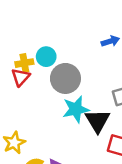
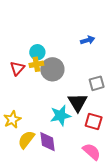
yellow cross: (24, 63) -> (36, 64), moved
cyan star: (76, 109) -> (60, 115), moved

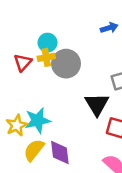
cyan star: (60, 115) -> (38, 120), moved

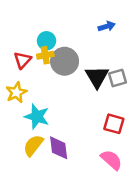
black triangle: (97, 104) -> (97, 77), moved
cyan star: (38, 120) -> (37, 117), turned 30
yellow star: (17, 125) -> (16, 92), moved

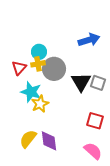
blue arrow: (107, 26) -> (89, 40), size x1.5
gray square: (117, 78) -> (98, 83), turned 35
yellow star: (16, 92) -> (40, 104), moved
cyan star: (37, 117) -> (31, 92), moved

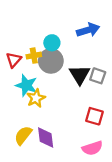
cyan circle: (39, 52) -> (52, 43), moved
pink semicircle: (93, 151) -> (92, 148), turned 120

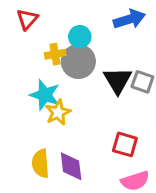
red triangle: (14, 60) -> (27, 19), moved
red square: (94, 116) -> (125, 144), moved
yellow semicircle: (23, 135) -> (40, 163), turned -42

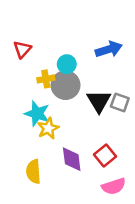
red square: (125, 144) -> (105, 155), turned 35
purple diamond: (71, 166) -> (72, 159), moved

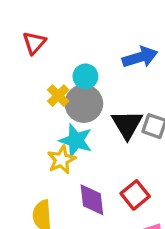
red triangle: (22, 49) -> (34, 43), moved
yellow cross: (46, 79) -> (58, 96), turned -35
cyan star: (37, 114) -> (76, 140), moved

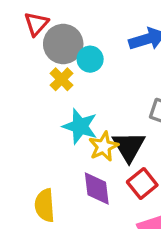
gray circle: (84, 104) -> (63, 44), moved
black triangle: (127, 124) -> (129, 147), moved
yellow star: (61, 160) -> (104, 147), moved

